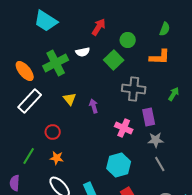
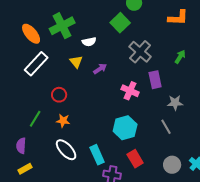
white semicircle: (83, 52) -> (89, 42), moved
orange L-shape: (160, 57) -> (178, 18), moved
gray cross: (134, 89) -> (140, 52), turned 35
purple arrow: (94, 106) -> (100, 69), turned 72
gray star: (156, 140) -> (175, 103), moved

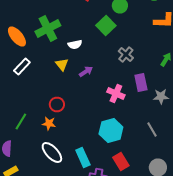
gray cross: (140, 52) -> (126, 54), size x0.7
white rectangle: (36, 64) -> (22, 66), size x0.7
red circle: (59, 95) -> (57, 104), moved
gray star: (175, 103) -> (161, 96), moved

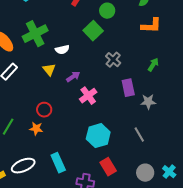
pink cross: (116, 94) -> (88, 96), moved, turned 30
white ellipse: (52, 152) -> (23, 166), moved, turned -70
cyan rectangle: (83, 158) -> (58, 163), moved

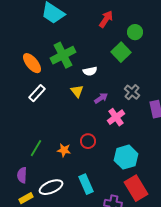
gray cross: (113, 60) -> (132, 92), moved
red circle: (44, 110) -> (88, 141), moved
red rectangle: (108, 167) -> (136, 188), size x1.4

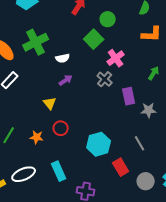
yellow triangle: (77, 91) -> (50, 103), moved
purple arrow: (101, 98) -> (66, 80), moved
pink cross: (116, 117) -> (116, 58), moved
red rectangle: (136, 188) -> (121, 167), moved, size x0.7

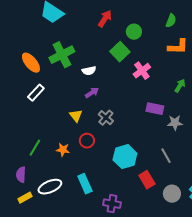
gray cross: (105, 79) -> (106, 118), moved
purple rectangle: (129, 96) -> (155, 109), turned -66

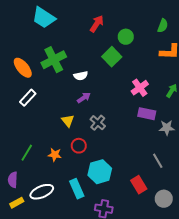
pink cross: (142, 71) -> (140, 88), moved
cyan hexagon: (125, 157) -> (100, 172), moved

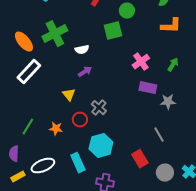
green square: (112, 57) -> (113, 31), turned 30
white rectangle: (28, 98) -> (29, 72), size x1.4
gray cross: (98, 123) -> (99, 108), moved

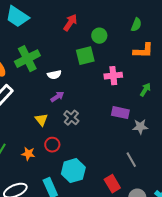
pink cross: (141, 62) -> (113, 76), moved, turned 30
gray cross: (99, 108) -> (71, 118), moved

